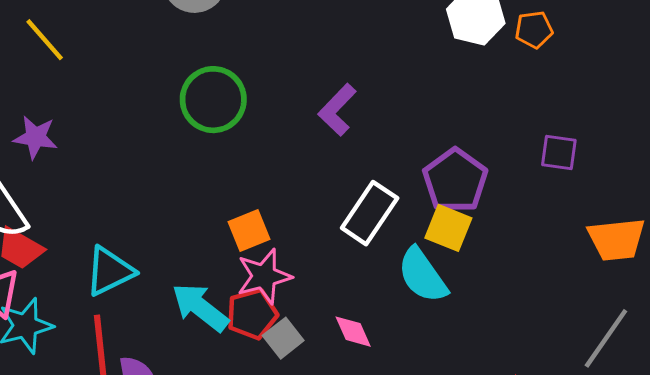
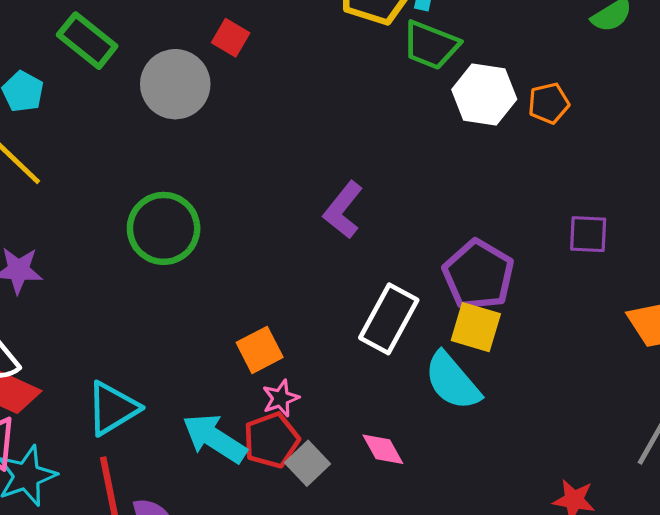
green circle: (213, 100) -> (164, 228), moved
pink star: (264, 276) -> (281, 398), size x0.6

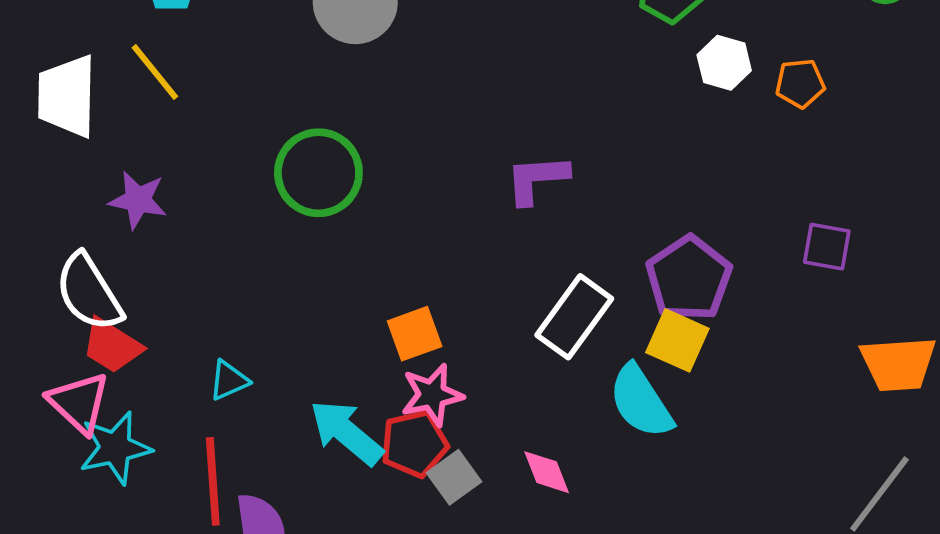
white hexagon: (484, 94) -> (724, 63), size x0.7
purple L-shape: (343, 210) -> (537, 179), turned 40
pink star: (281, 398) -> (432, 395), size x1.4
cyan triangle: (112, 408) -> (229, 380), size x0.6

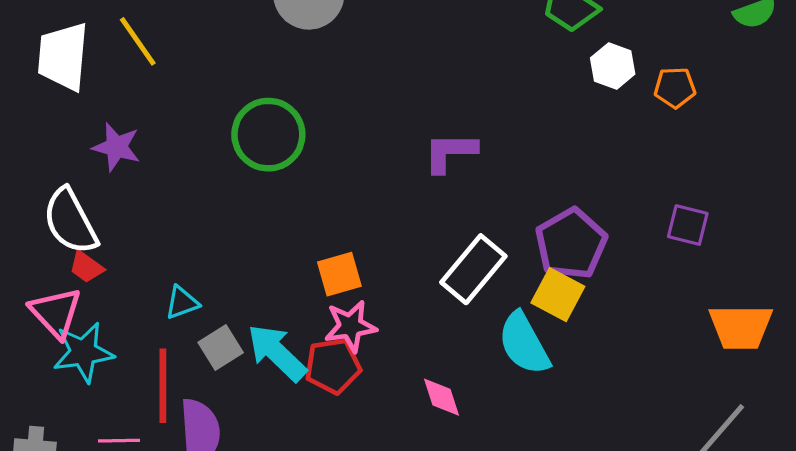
red trapezoid: (112, 346) -> (86, 267), size x0.7
gray square: (454, 477) -> (221, 347), moved

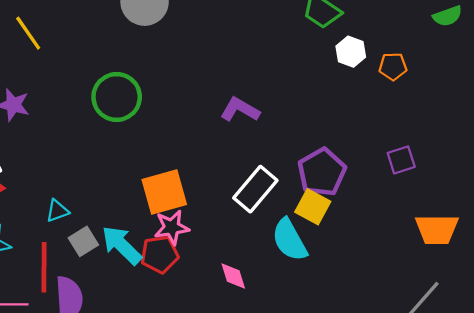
purple L-shape: (450, 152) -> (240, 110), turned 30
purple square: (688, 225) -> (401, 160), turned -32
orange square: (339, 274) -> (164, 192), size x1.5

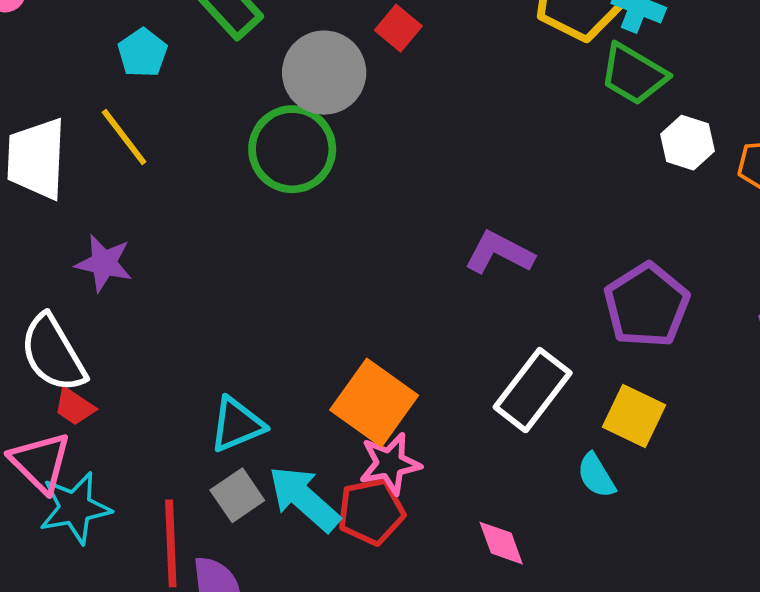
green circle: (117, 97) -> (292, 149), moved
purple pentagon: (322, 172) -> (647, 305), moved
orange square: (164, 192) -> (374, 403), turned -36
cyan triangle: (57, 211) -> (237, 425), moved, size x1.4
cyan semicircle: (289, 240) -> (596, 476), size x0.6

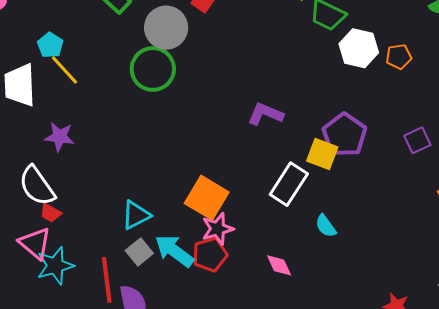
cyan pentagon: (143, 53) -> (50, 45), moved
white hexagon: (687, 143) -> (359, 48), size x1.4
yellow square: (634, 416) -> (322, 154), moved

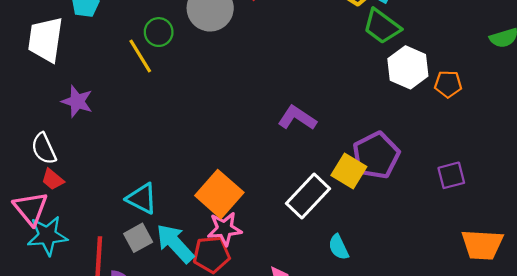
green circle: (153, 69) -> (159, 32), moved, size x0.6
yellow line: (65, 70) -> (140, 56), moved
white semicircle: (37, 186) -> (44, 149), size x0.7
cyan triangle: (136, 215) -> (142, 199), turned 44

